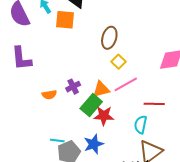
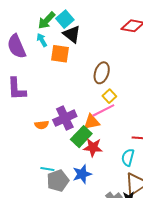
pink line: (126, 84) -> (103, 110), moved
purple cross: (73, 87) -> (65, 118), size x1.6

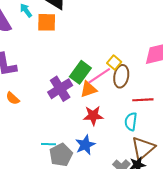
brown ellipse: (102, 73) -> (121, 76), moved
yellow square: (109, 96) -> (114, 62), moved
orange semicircle: (42, 125) -> (13, 98), moved, turned 56
green rectangle: (81, 137) -> (80, 72), moved

